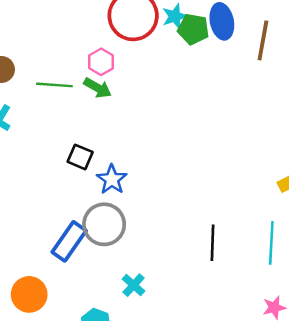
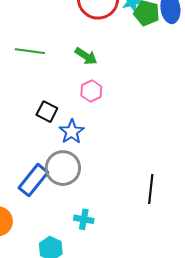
pink hexagon: (101, 62) -> (91, 91), moved
green arrow: (98, 88) -> (86, 56), moved
cyan cross: (134, 285) -> (84, 219), turned -36

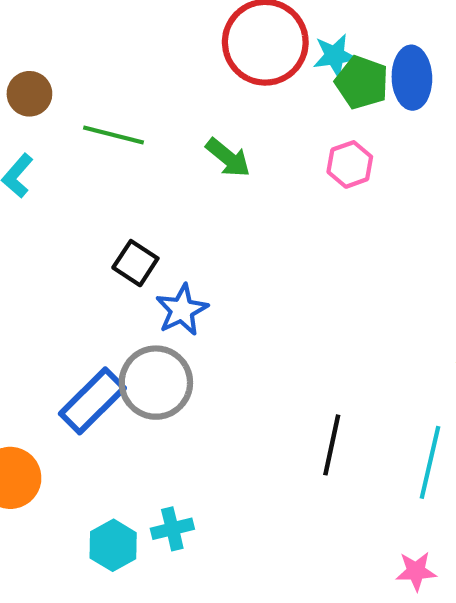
pink hexagon: (91, 91) -> (350, 164), moved
cyan cross: (84, 219) -> (172, 529), moved, turned -30

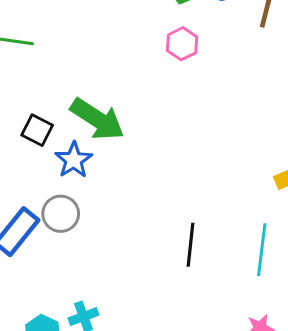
green arrow: (228, 158) -> (97, 119), moved, size x1.6
gray circle: (156, 383) -> (61, 214), size x0.7

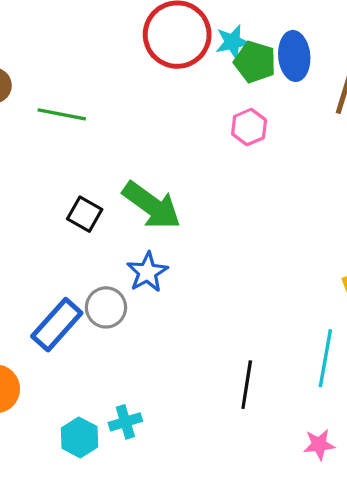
blue star: (74, 160) -> (147, 272), moved
black line: (191, 245) -> (247, 385), moved

